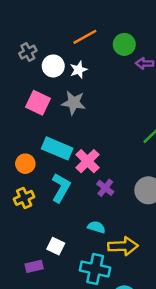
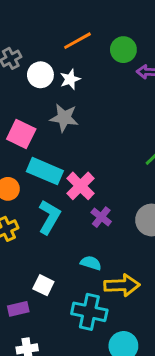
pink square: (38, 103) -> (21, 134), moved

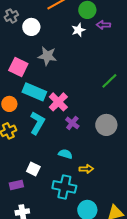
white star: (70, 79) -> (78, 30), moved
yellow arrow: (122, 285) -> (86, 169), size x0.6

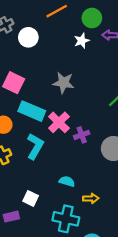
gray star: (47, 56) -> (64, 83), moved
purple cross: (72, 123) -> (82, 135), moved, turned 32

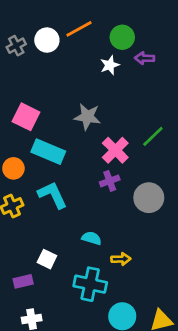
white circle: (28, 37) -> (47, 40), moved
pink cross: (59, 122) -> (115, 150), moved
cyan L-shape: (35, 146) -> (53, 195), turned -55

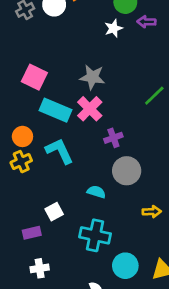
pink cross: (115, 150) -> (90, 109), moved
orange circle: (13, 168) -> (22, 136), moved
gray circle: (149, 198) -> (127, 171), moved
white square: (47, 259) -> (54, 212), turned 36
yellow arrow: (121, 259) -> (152, 212), moved

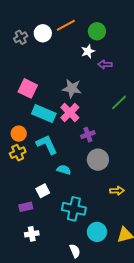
purple arrow: (146, 22) -> (105, 64), moved
cyan semicircle: (96, 192) -> (64, 170), moved

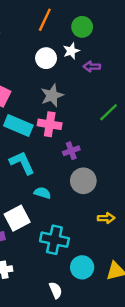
orange line: (66, 25) -> (45, 20), turned -36
white circle: (43, 33) -> (46, 58), moved
gray star: (72, 88) -> (52, 95), turned -30
pink cross: (70, 113) -> (50, 124), turned -36
white square: (43, 191) -> (17, 218), size x1.5

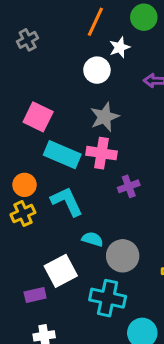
green circle: (82, 27) -> (144, 17), moved
white star: (71, 51) -> (120, 47), moved
gray circle: (83, 181) -> (123, 256), moved

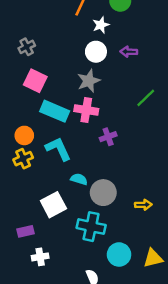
gray cross: (28, 40) -> (27, 47), moved
white circle: (97, 70) -> (96, 52), moved
purple rectangle: (35, 295) -> (26, 231), moved

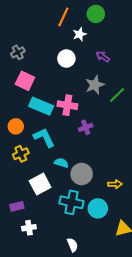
white circle: (96, 52) -> (66, 59), moved
purple arrow: (129, 52) -> (103, 56), turned 32
gray star: (89, 81) -> (95, 85), moved
yellow cross: (23, 159) -> (21, 154), moved
cyan circle: (119, 255) -> (98, 208), moved

